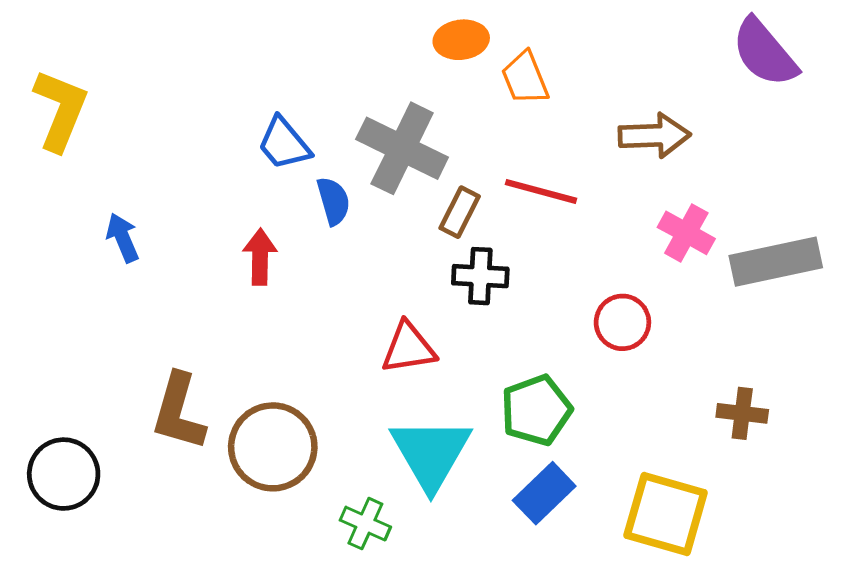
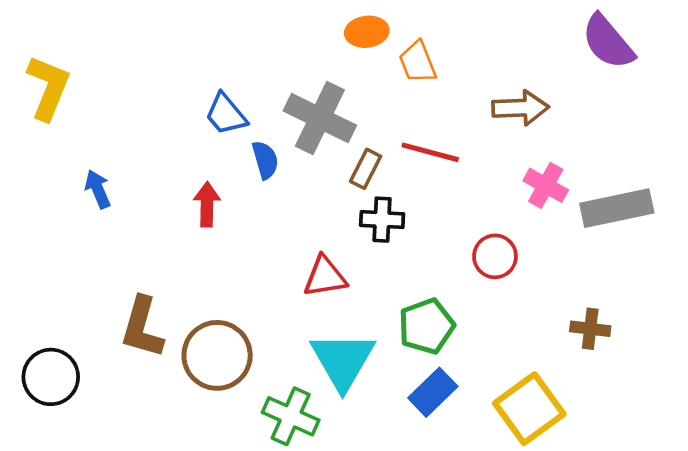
yellow square: (666, 514) -> (529, 409), turned 38
green cross: (365, 524) -> (291, 416), size x1.4

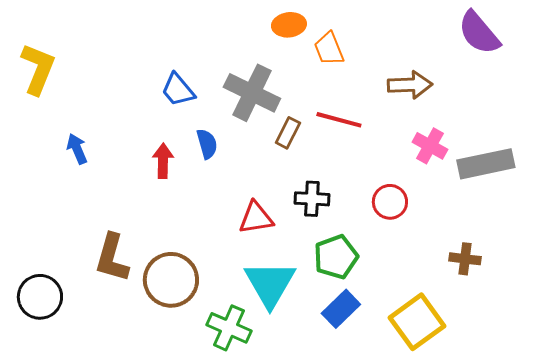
blue semicircle: (265, 160) -> (207, 144), moved
black cross: (382, 220) -> (312, 199), moved

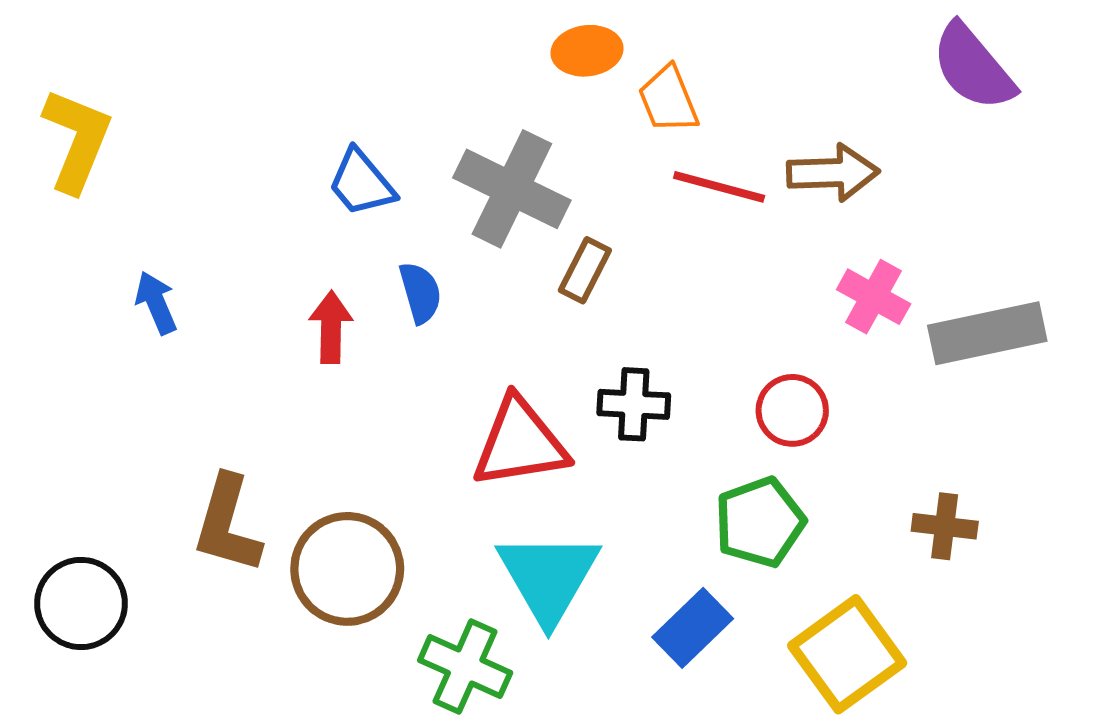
red line: (339, 120) -> (719, 187), moved
red triangle: (256, 218) -> (520, 443), size x1.4
green pentagon: (336, 257) -> (760, 522), moved

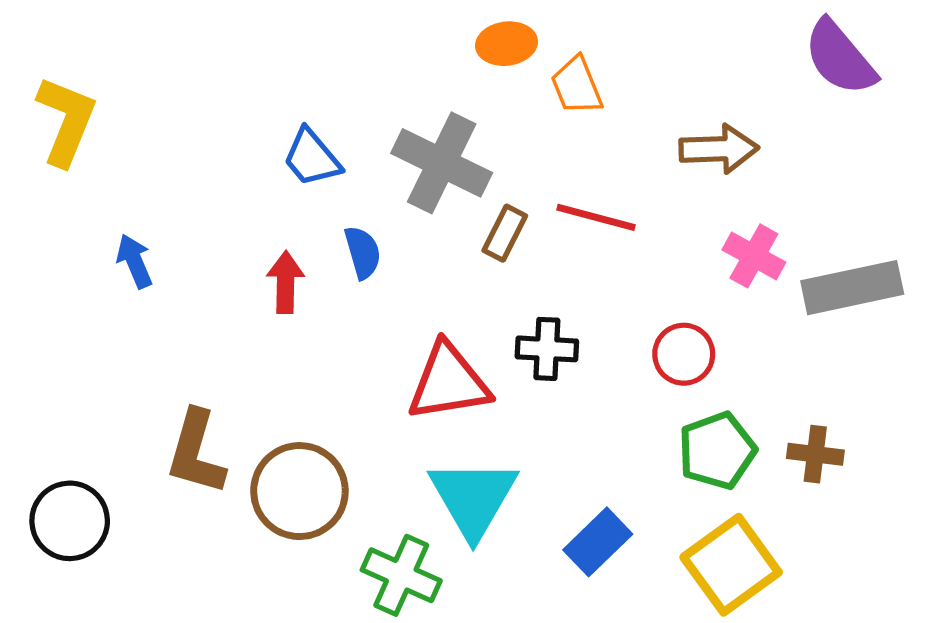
red line: (719, 187) -> (596, 217), moved
green pentagon: (760, 522) -> (717, 451), moved

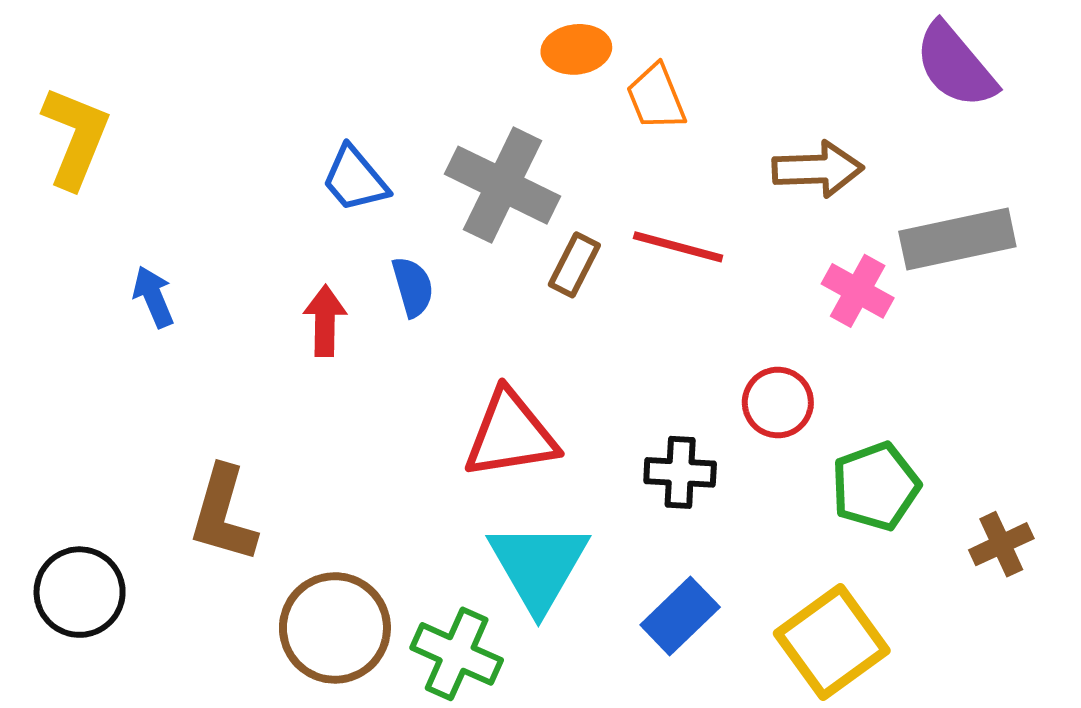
gray rectangle: (852, 288) -> (957, 239), moved
black cross: (547, 349) -> (680, 472), moved
green pentagon: (717, 451) -> (876, 486), moved
brown cross: (815, 454) -> (1001, 544), moved, turned -32
brown circle: (299, 491) -> (335, 628), moved

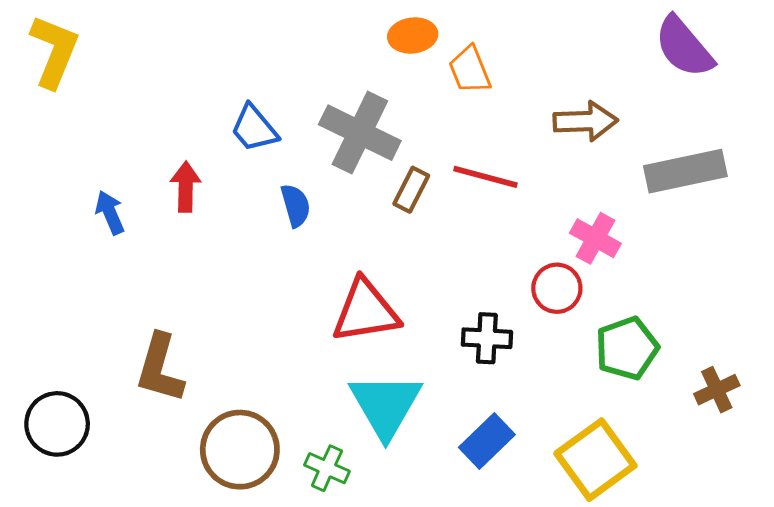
yellow L-shape: (76, 137) -> (54, 51), moved
pink cross: (858, 291) -> (595, 238), moved
red arrow: (325, 321) -> (186, 187), moved
green cross: (457, 654) -> (327, 468), size x0.7

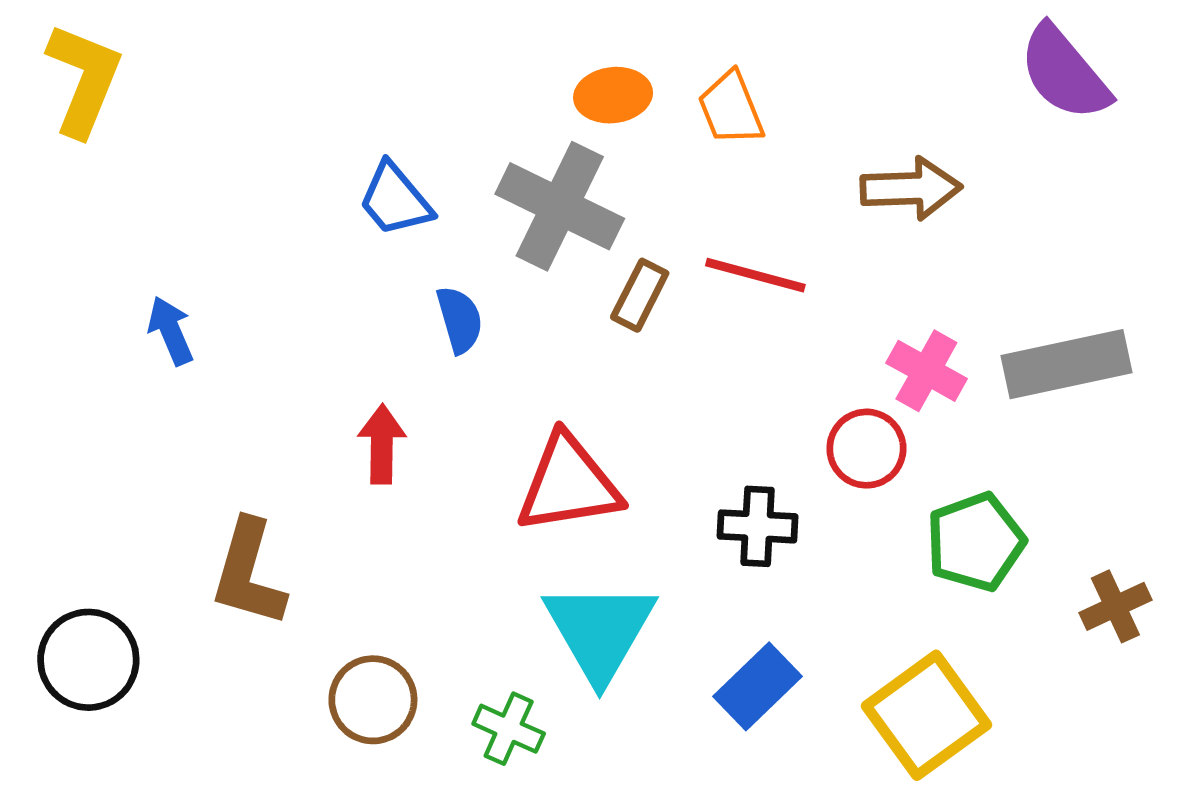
orange ellipse: (413, 35) -> (613, 95), moved
gray rectangle: (685, 171) -> (1067, 364), moved
red arrow: (186, 187) -> (382, 444), moved
brown circle: (240, 450) -> (373, 700), size x0.7

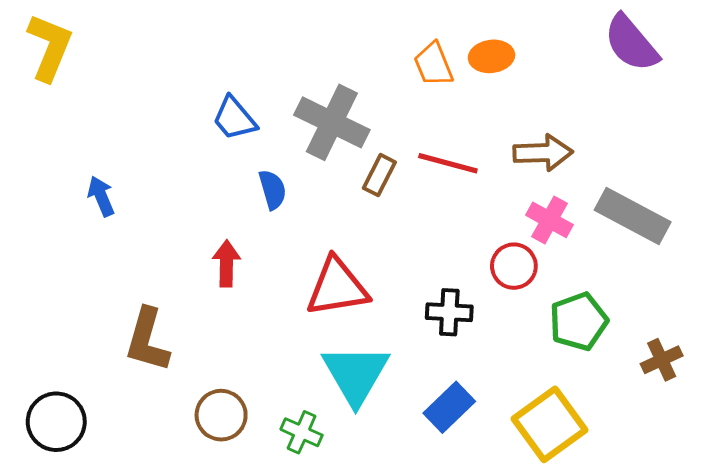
orange ellipse: (613, 95) -> (491, 56), moved
brown arrow: (911, 188) -> (543, 153), moved
gray rectangle: (1067, 364) -> (633, 216), turned 40
black circle: (88, 660) -> (56, 422), moved

